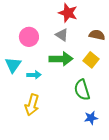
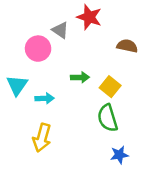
gray triangle: (62, 35) -> (60, 30), moved
green arrow: (61, 59) -> (80, 77), size x0.6
yellow square: (91, 60) -> (110, 87), moved

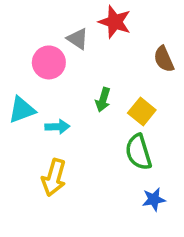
brown semicircle: (127, 46) -> (164, 59), turned -126
green arrow: (80, 77) -> (103, 100), turned 108
cyan triangle: (17, 85) -> (22, 110), turned 35

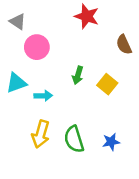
gray triangle: (78, 39) -> (18, 21), moved
green semicircle: (138, 152) -> (74, 139), moved
blue star: (154, 199) -> (111, 142), moved

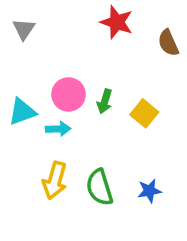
gray triangle: (18, 21) -> (24, 29), turned 30
brown semicircle: (124, 45) -> (168, 43), moved
pink circle: (37, 47) -> (69, 94), moved

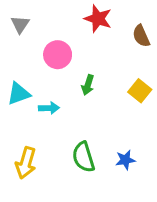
pink circle: (69, 94) -> (58, 55), moved
yellow square: (144, 113) -> (140, 91), moved
yellow arrow: (55, 180) -> (26, 163), moved

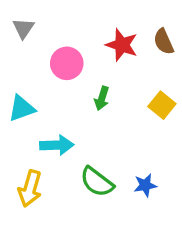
red star: (98, 19) -> (122, 45), moved
cyan arrow: (49, 108) -> (57, 145), moved, size x1.4
green semicircle: (84, 157) -> (97, 182), turned -36

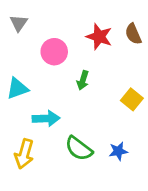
yellow square: (162, 105) -> (132, 99), moved

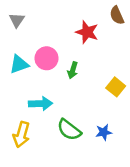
brown semicircle: (133, 34) -> (117, 15), moved
pink circle: (54, 52) -> (46, 58), moved
cyan triangle: (17, 88) -> (19, 64), moved

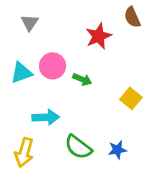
gray triangle: (17, 20) -> (30, 23), moved
red star: (87, 32) -> (98, 36), turned 30
green arrow: (73, 70) -> (82, 79), turned -84

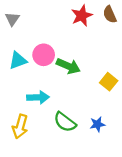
gray triangle: (30, 23) -> (12, 19), moved
red star: (98, 36) -> (82, 16), moved
green arrow: (82, 79) -> (68, 66), size x1.5

